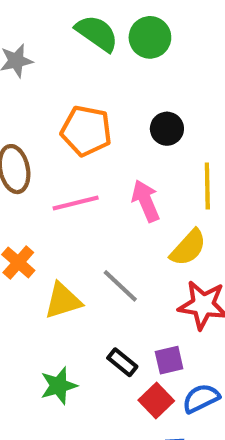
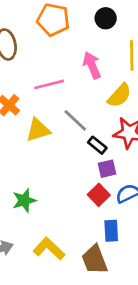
pink line: (76, 203) -> (49, 84), moved
black rectangle: (122, 362) -> (97, 145), moved
green star: (59, 386) -> (24, 200), moved

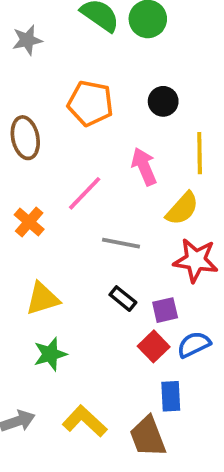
pink line: (49, 84) -> (85, 193), turned -32
gray line: (75, 120) -> (121, 243), turned -32
yellow triangle: (38, 130) -> (43, 299), moved
black rectangle: (97, 145) -> (123, 299), moved

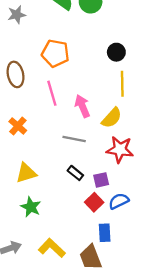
black circle: (163, 101) -> (116, 52), moved
pink arrow: (144, 166) -> (82, 106), moved
pink line: (85, 193) -> (52, 93), moved, turned -60
green star: (50, 354) -> (31, 207), turned -30

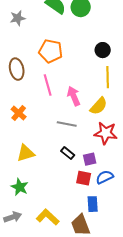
red square: (94, 202) -> (84, 178), turned -35
green star: (31, 207) -> (20, 187), moved

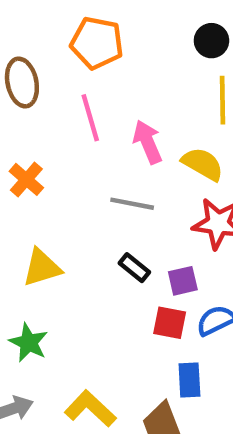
yellow semicircle: (99, 106) -> (203, 164), turned -102

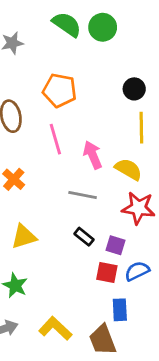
purple square: (183, 281) -> (116, 245), turned 30

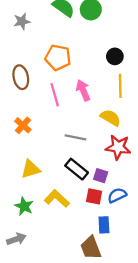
pink arrow: (93, 155) -> (83, 90), moved
black rectangle: (84, 237) -> (77, 169), size x1.5
yellow L-shape: (55, 328) -> (57, 199), moved

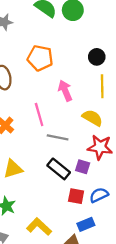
pink line: (55, 95) -> (39, 115), moved
purple square: (101, 176) -> (83, 167), moved
yellow L-shape: (57, 199) -> (39, 227), moved
blue rectangle: (104, 225) -> (86, 224), turned 70

